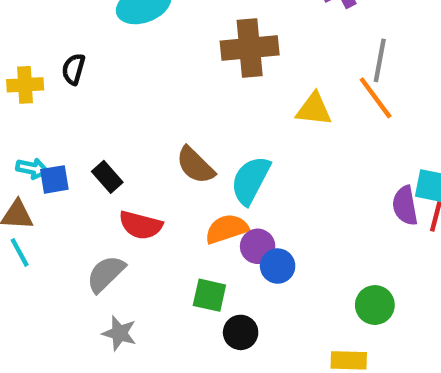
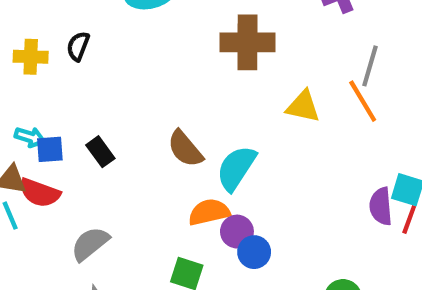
red semicircle: (141, 225) -> (40, 193), moved

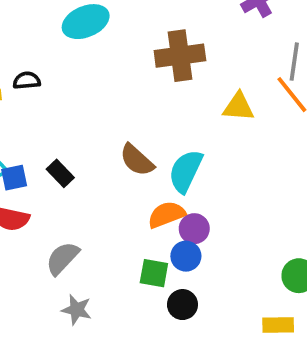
black semicircle: (78, 46) -> (27, 80), turned 72
blue circle: (254, 252) -> (186, 256), moved

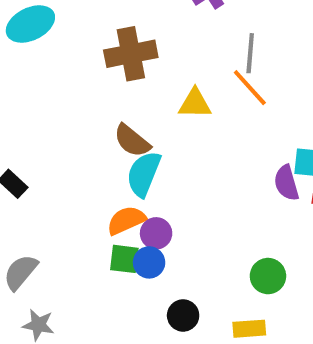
brown semicircle: (137, 160) -> (132, 141), moved
green square: (154, 273) -> (124, 259), moved
black circle: (182, 305) -> (183, 315), moved

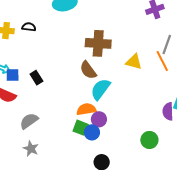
brown cross: (131, 54) -> (98, 43), moved
brown semicircle: (132, 141) -> (88, 70), moved
green circle: (268, 276) -> (149, 140), moved

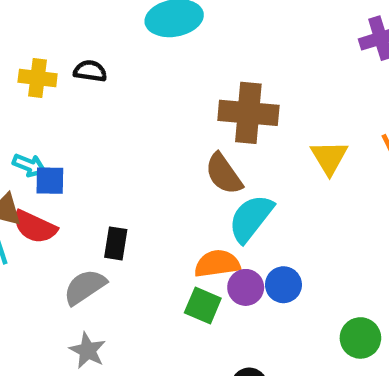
yellow triangle: (134, 62) -> (329, 157), turned 42
black rectangle: (36, 78) -> (116, 243), moved, turned 40
blue circle: (92, 132) -> (283, 285), moved

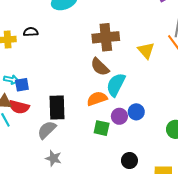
black rectangle: (116, 243) -> (57, 108), size x1.6
orange semicircle: (217, 264) -> (97, 99), moved

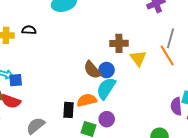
brown cross: (106, 37) -> (119, 43), moved, size x0.7
black rectangle: (57, 108) -> (69, 110), moved, size x0.7
blue circle: (136, 112) -> (107, 70), moved

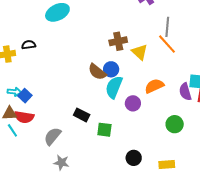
blue square: (16, 80) -> (25, 96), turned -32
orange semicircle: (87, 100) -> (154, 86), moved
black rectangle: (69, 110) -> (82, 115), turned -56
purple circle: (107, 119) -> (133, 103), moved

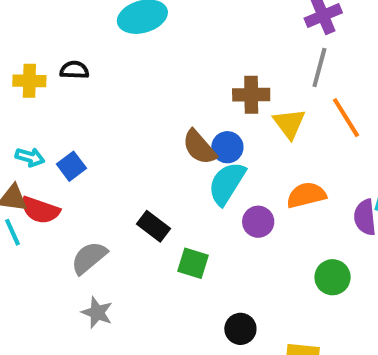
gray line: (167, 27) -> (319, 67), moved
blue square: (25, 96) -> (71, 166), moved

